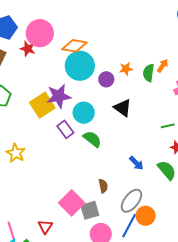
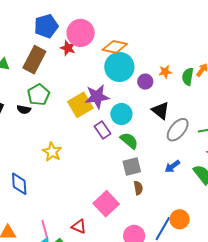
blue arrow: (136, 163) -> (172, 166), turned 98
gray ellipse: (131, 201) -> (178, 130), moved
gray square: (90, 210) -> (132, 166), moved
red triangle: (45, 227) -> (79, 226), turned -42

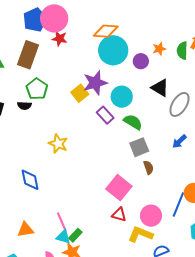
pink circle: (81, 33) -> (54, 18), moved
yellow square: (80, 105) -> (80, 93), size x0.7
red triangle: (79, 226) -> (119, 215), moved

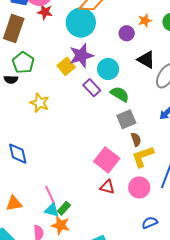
cyan circle: (113, 50) -> (81, 23), moved
yellow star: (58, 144) -> (40, 103), moved
yellow L-shape: (140, 234) -> (143, 157), moved, turned -40

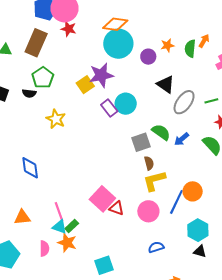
cyan circle: (81, 23) -> (118, 44), moved
cyan circle: (108, 69) -> (126, 104), moved
green semicircle: (120, 94) -> (161, 132), moved
pink square: (107, 160) -> (102, 199), moved

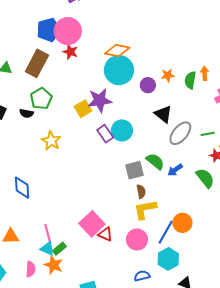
orange arrow: (204, 41) -> (205, 73), turned -40
cyan hexagon: (198, 230) -> (168, 259), moved

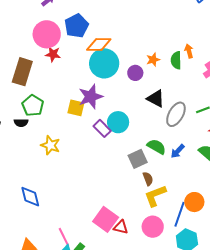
blue pentagon: (49, 30) -> (77, 26), moved
yellow square: (83, 109) -> (76, 108), turned -36

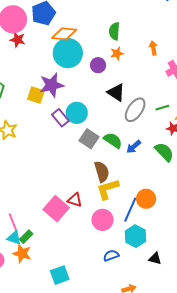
green semicircle: (176, 60) -> (114, 31), moved
gray square: (138, 159) -> (89, 139), moved, turned -36
brown semicircle: (148, 179) -> (102, 172), size x1.5
red triangle: (121, 227) -> (75, 200), moved

